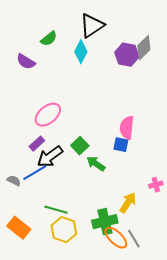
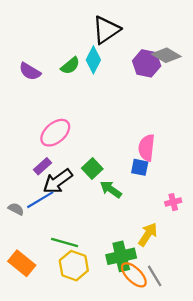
green semicircle: (49, 39) -> (70, 66), moved
gray diamond: (144, 48) -> (166, 55), turned 75
pink cross: (156, 185) -> (173, 202), moved

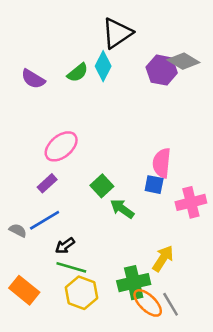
black arrow: (58, 181) -> (65, 246), moved, size x0.6
pink cross: (173, 202) -> (191, 202), moved, size x1.6

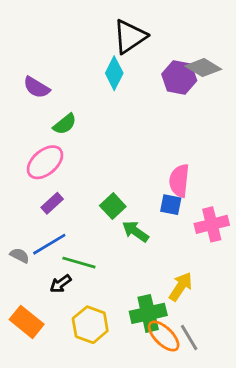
green semicircle: (78, 73) -> (65, 124), moved
pink ellipse: (61, 146) -> (45, 162), moved
black arrow: (65, 246) -> (61, 284), moved
green line: (71, 267) -> (79, 263), moved

